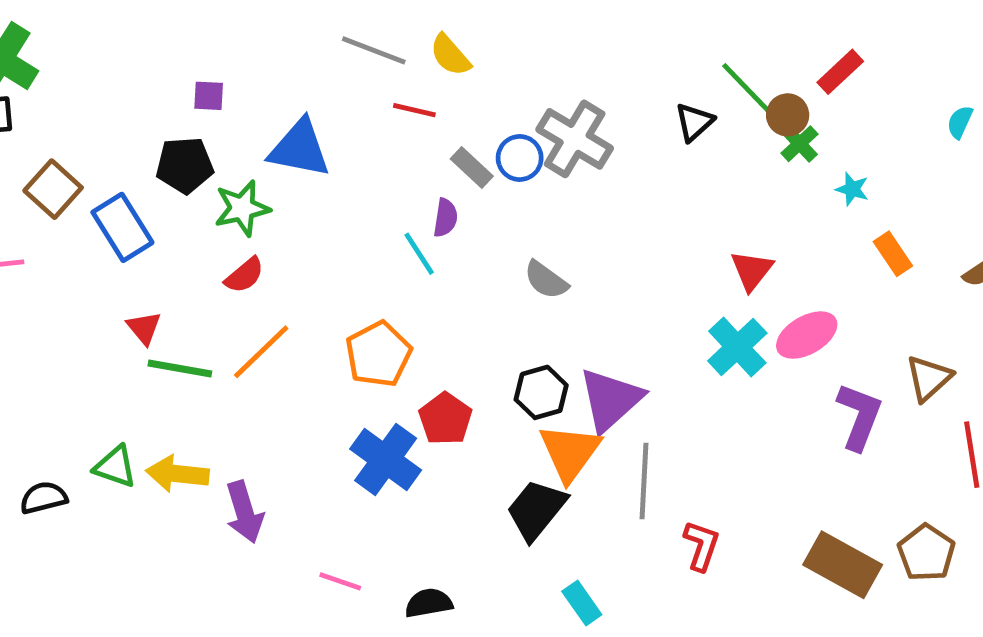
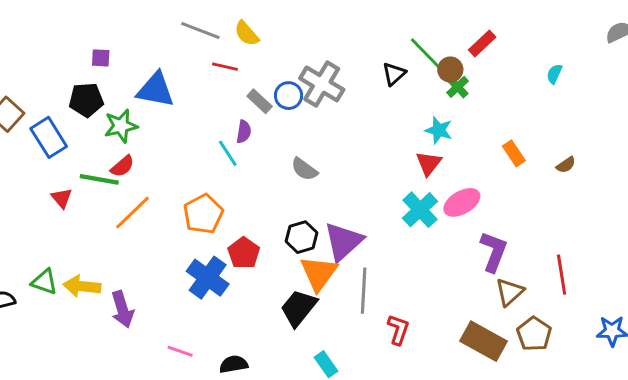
cyan star: (852, 189) -> (439, 130), moved, size x1.4
green line: (180, 369) -> (99, 179), moved
brown triangle: (929, 378) -> (510, 292), moved

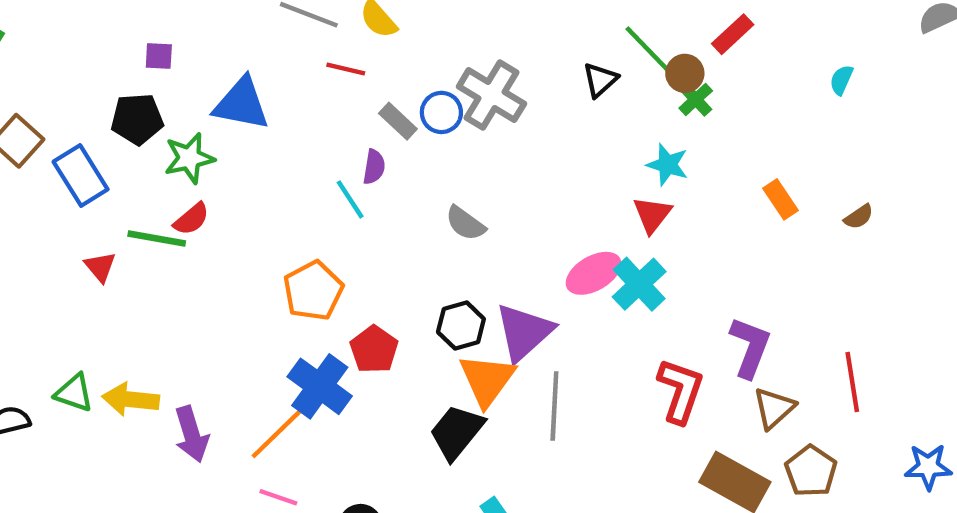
pink ellipse: (462, 202) -> (594, 273), moved
orange line: (132, 213) -> (276, 434), moved
red L-shape: (398, 330) -> (681, 391), moved, size x1.4

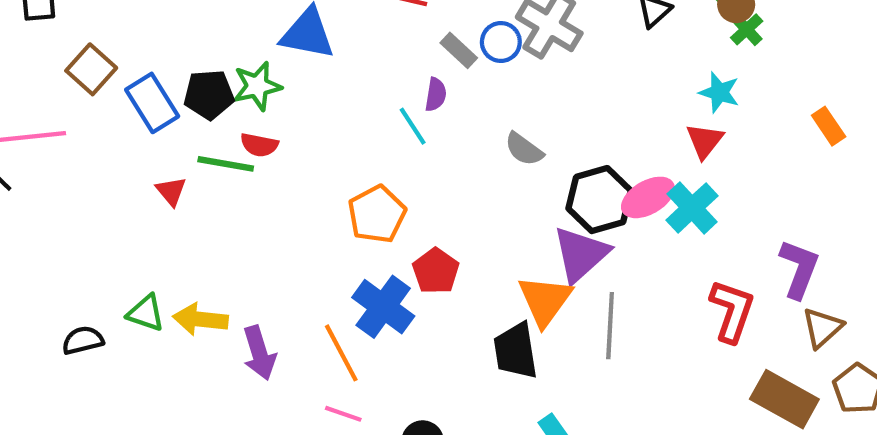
black pentagon: (137, 119) -> (209, 95), moved
red semicircle: (191, 219) -> (259, 145), turned 51
black hexagon: (461, 325) -> (600, 200), moved, size x1.4
black trapezoid: (457, 432) -> (516, 351), turned -48
orange line: (276, 434) -> (341, 353), turned -74

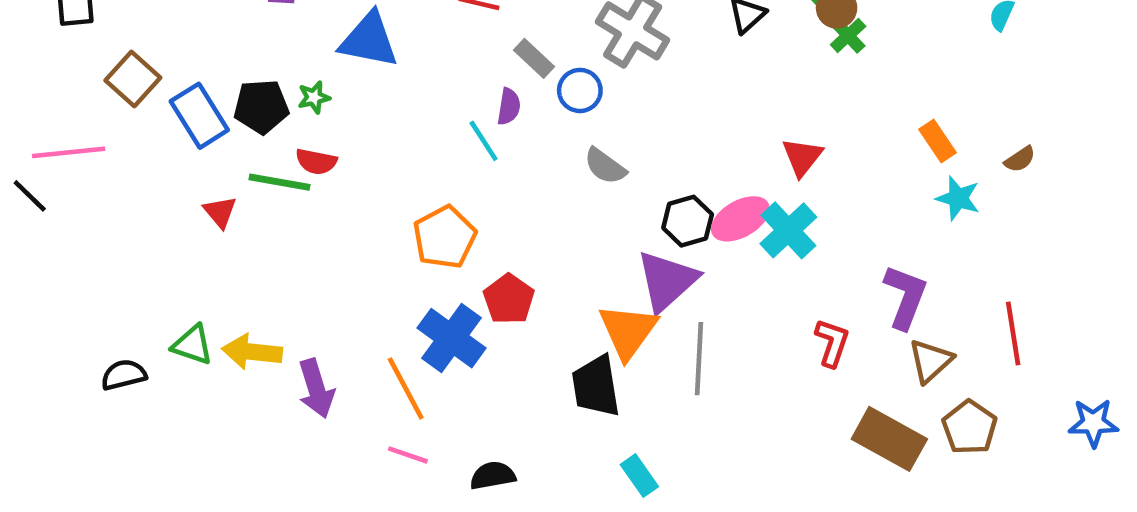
blue circle: (501, 42) -> (580, 90), moved
green star: (257, 86) -> (314, 97), size x0.6
cyan star: (719, 92) -> (958, 198), moved
black hexagon: (600, 200) -> (688, 221), size x0.7
red L-shape: (732, 311) -> (832, 343), size x0.7

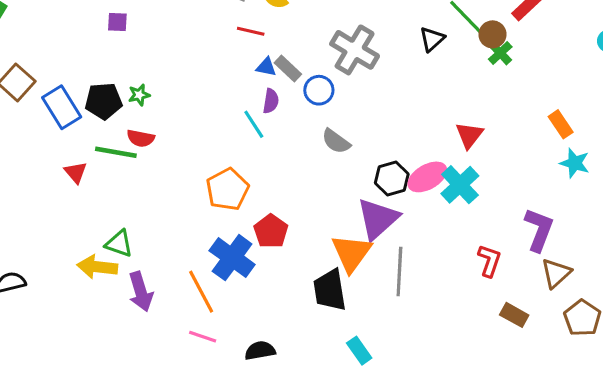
blue triangle: (369, 40) -> (266, 67), moved, size x0.5
green triangle: (192, 345) -> (119, 244), moved
brown rectangle: (889, 439) -> (514, 315), moved, size x0.6

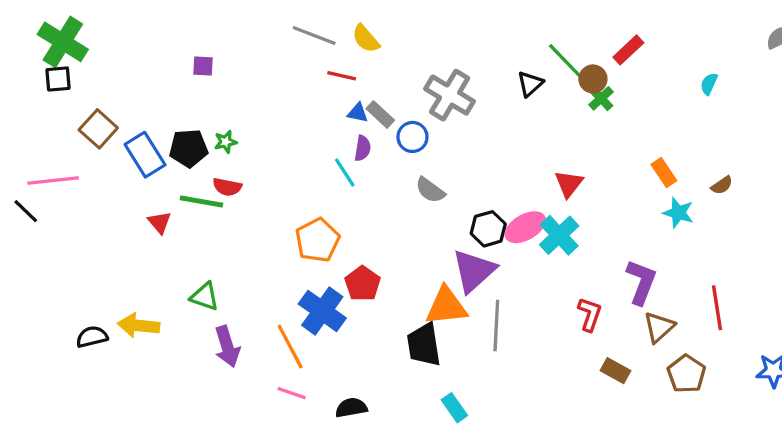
orange triangle: (351, 253) -> (446, 306), turned 48
yellow arrow: (97, 267) -> (139, 325), moved

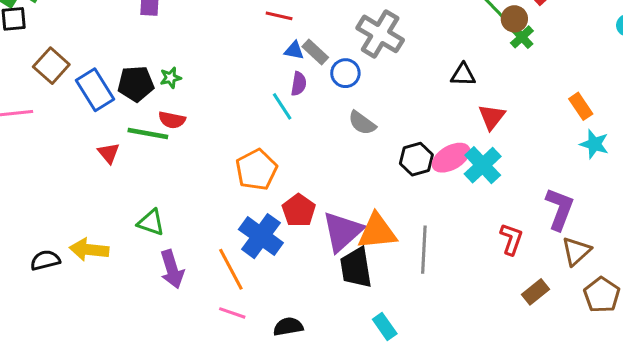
black triangle: (530, 84) -> (463, 75), moved, turned 44
purple triangle: (474, 271) -> (342, 232), moved
brown rectangle: (616, 371) -> (535, 292), turned -68

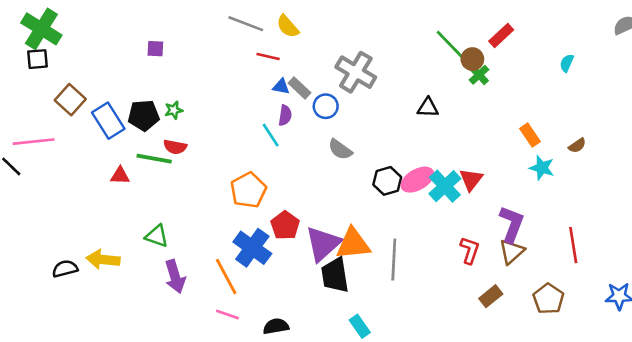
red triangle: (492, 117) -> (471, 180), moved
red triangle: (109, 153) -> (120, 176), turned -48
brown triangle: (576, 251) -> (512, 252), moved

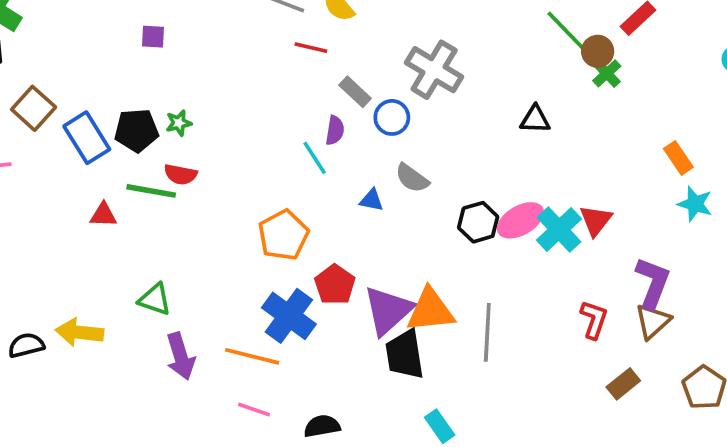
blue triangle: (281, 87) -> (372, 200), moved
orange line: (226, 277) -> (252, 356), turned -48

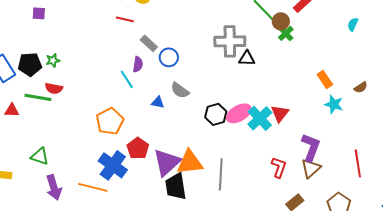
gray cross: (434, 70) -> (230, 41), moved, turned -32

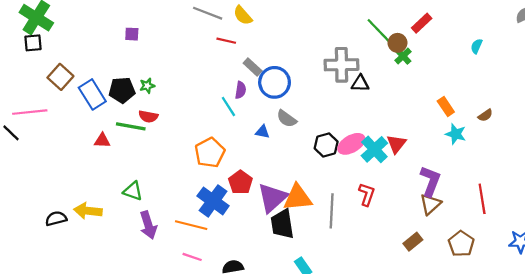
blue circle: (169, 57) -> (275, 82), size x1.5
red L-shape: (279, 167) -> (367, 194), moved

